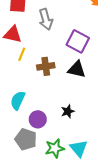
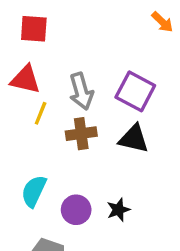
gray arrow: (46, 19) -> (81, 91), moved
purple circle: (38, 119) -> (76, 210), moved

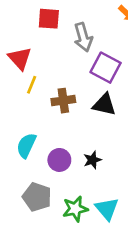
red square: (34, 29) -> (49, 19), moved
red triangle: (25, 80) -> (20, 58), turned 35
gray arrow: (81, 91) -> (83, 37), moved

